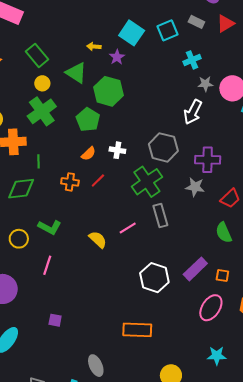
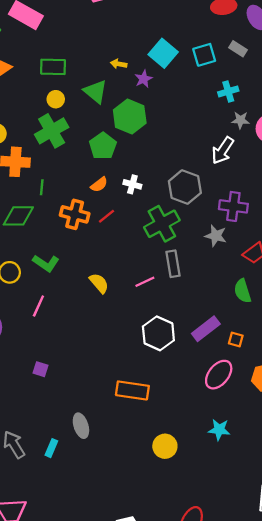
green rectangle: (37, 55) -> (53, 67), turned -55
orange cross: (70, 182) -> (75, 214), size x1.4
pink line: (128, 228) -> (145, 282), moved

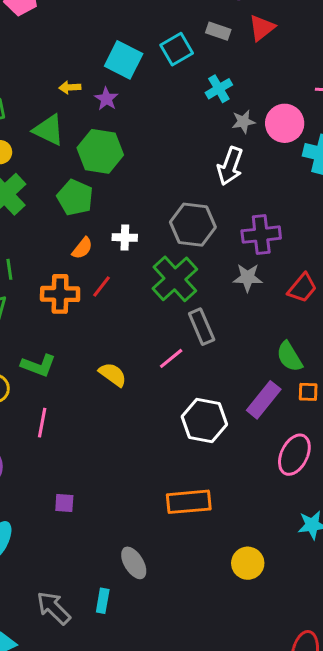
green semicircle: (243, 291) -> (289, 357), moved
orange square: (236, 340) -> (308, 392), moved

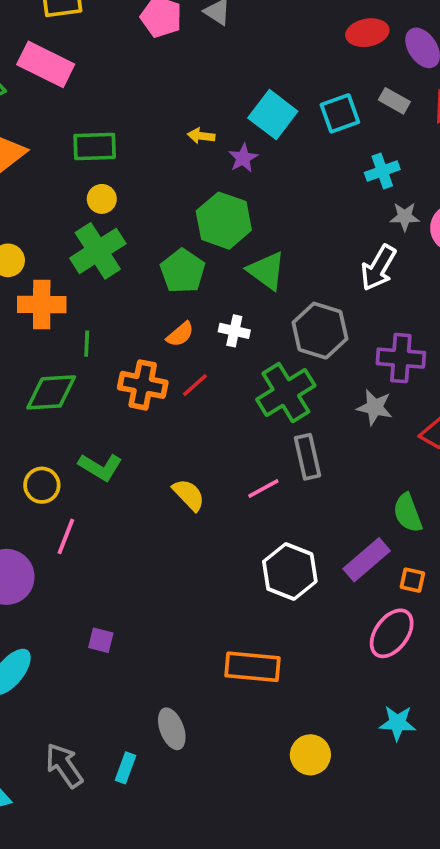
green triangle: (49, 130) -> (267, 271), moved
orange square: (308, 392) -> (412, 580), moved
pink line: (42, 423) -> (66, 536), moved

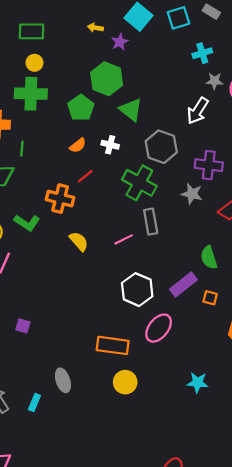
green cross: (98, 251) -> (31, 94), turned 32
orange cross: (143, 385) -> (60, 199), moved
green cross: (286, 393) -> (139, 183), turned -32
pink ellipse: (392, 633) -> (159, 328), moved
yellow circle: (310, 755) -> (125, 382), moved

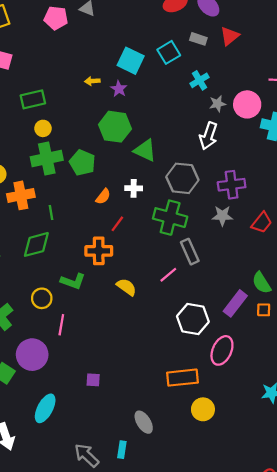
green pentagon: (81, 108) -> (82, 163), moved
green semicircle: (209, 258) -> (262, 283), moved

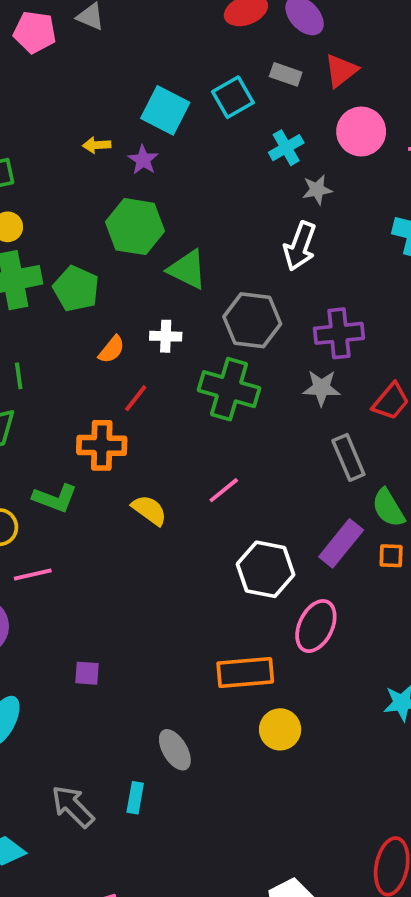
pink circle: (247, 104) -> (361, 131), moved
gray rectangle: (190, 252) -> (348, 457), moved
pink line: (61, 325) -> (33, 575), turned 66

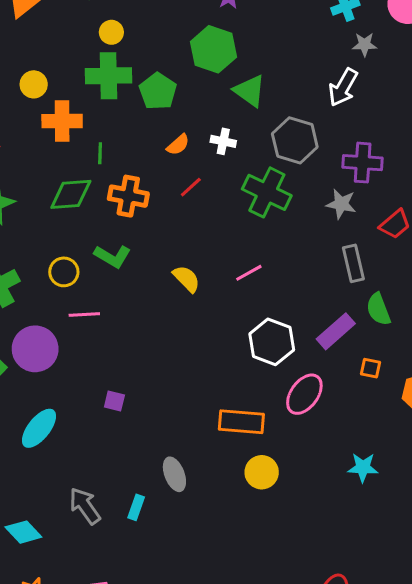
orange cross: (102, 445) -> (128, 196), moved
orange square: (391, 556) -> (370, 368), moved

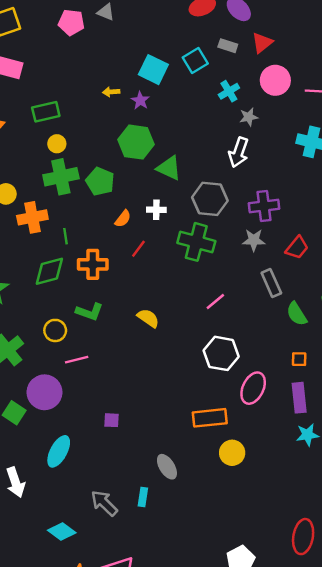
pink line: (249, 273) -> (215, 301), moved
purple rectangle: (336, 331) -> (299, 398), moved, turned -44

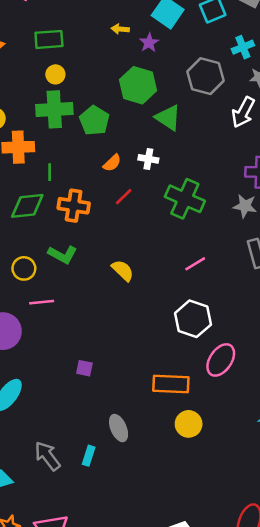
gray hexagon: (210, 199) -> (206, 76), moved
purple square: (111, 420) -> (84, 368), moved

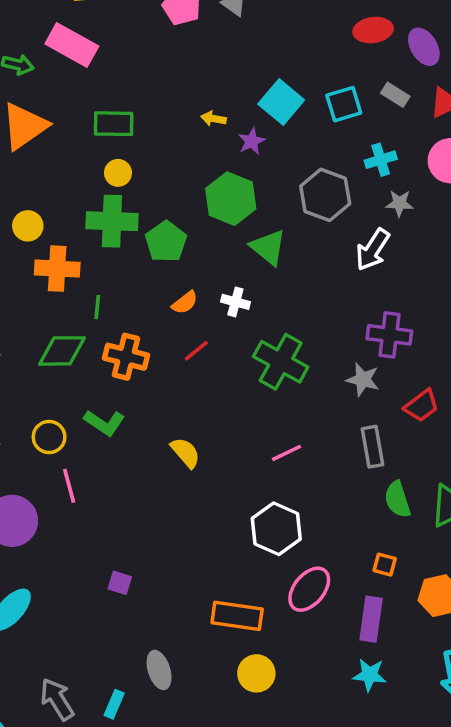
pink line: (42, 302) -> (69, 486), turned 75

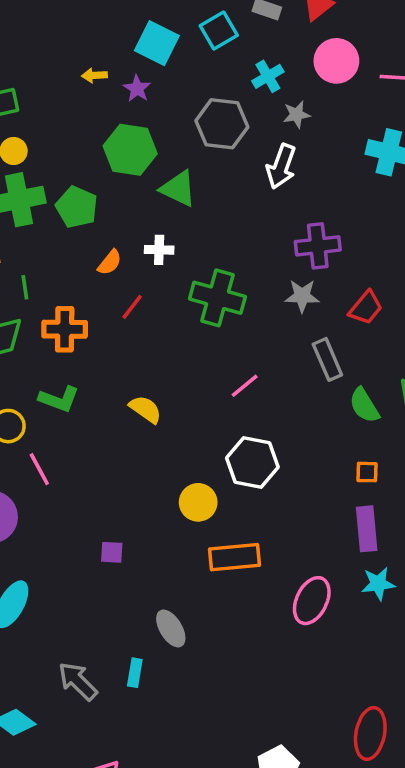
pink ellipse: (309, 589) -> (312, 601), moved
yellow circle: (256, 673) -> (198, 502), moved

